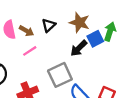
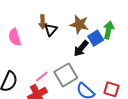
brown arrow: (26, 31) -> (43, 22), moved, turned 64
pink line: (30, 51) -> (42, 77), moved

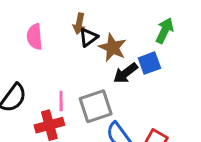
brown star: (79, 24) -> (113, 48), moved
green arrow: (109, 30) -> (165, 31), moved
pink line: (42, 77) -> (61, 101), turned -64

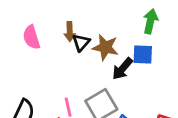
pink semicircle: (35, 37) -> (31, 37), moved
blue square: (149, 63) -> (143, 54), turned 35

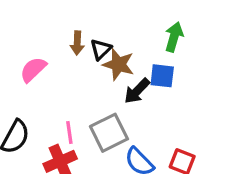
pink semicircle: (31, 37) -> (33, 69), moved, turned 60
black triangle: (81, 43) -> (101, 49), moved

